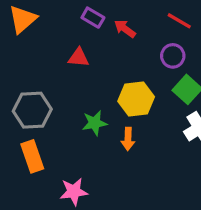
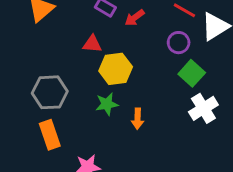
red arrow: (125, 29) -> (135, 18), turned -72
yellow hexagon: (136, 99) -> (116, 69), moved

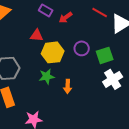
purple circle: (179, 43) -> (82, 48), moved
green square: (192, 73) -> (105, 55), turned 30

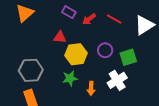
red line: (100, 12) -> (114, 19), moved
white cross: (113, 79) -> (117, 80), moved

